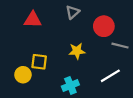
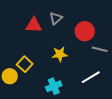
red triangle: (33, 20) -> (34, 25), moved
yellow square: (39, 62) -> (25, 64), turned 35

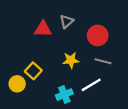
gray line: (100, 49) -> (103, 61), moved
white line: (91, 77) -> (91, 85), moved

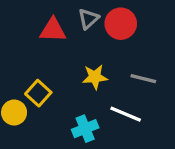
red circle: (98, 35) -> (121, 24), moved
white line: (91, 85) -> (126, 114), turned 54

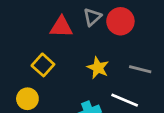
yellow star: (95, 77) -> (98, 68), turned 30
yellow square: (38, 93) -> (43, 65), moved

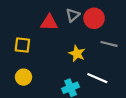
yellow square: (43, 65) -> (22, 45), moved, turned -35
gray line: (140, 69) -> (109, 44), moved

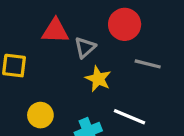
gray triangle: (73, 15) -> (85, 47), moved
yellow circle: (24, 77) -> (40, 115), moved

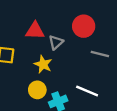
yellow star: (98, 79) -> (43, 64), moved
yellow circle: (40, 115) -> (37, 90), moved

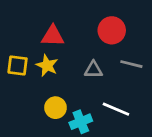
gray triangle: (56, 42) -> (93, 70), moved, turned 42
yellow star: (43, 64) -> (47, 65), moved

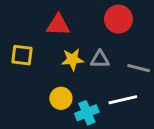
gray line: (131, 64) -> (139, 68), moved
yellow star: (47, 65) -> (72, 59), moved, turned -30
white line: (116, 109) -> (123, 100), turned -36

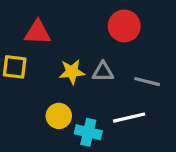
red triangle: (58, 25) -> (38, 33), moved
cyan cross: (87, 113) -> (88, 132), turned 35

